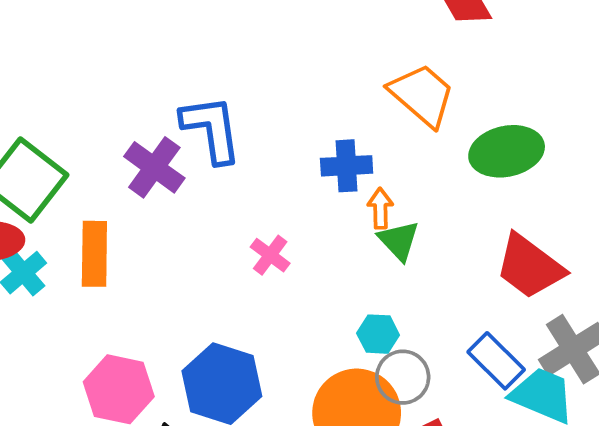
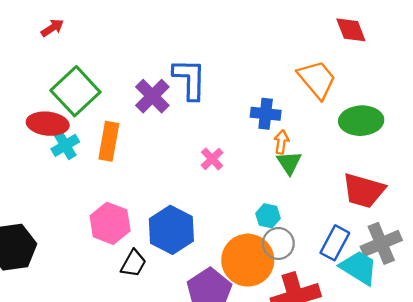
red trapezoid: (530, 266) -> (364, 191), turned -30
blue rectangle: (496, 361) -> (335, 243), turned 64

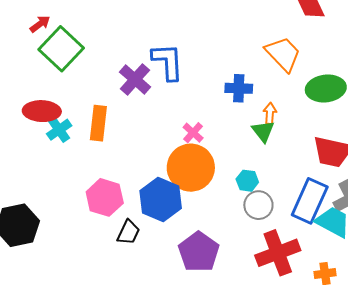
green square: (75, 91) -> (61, 49), moved
orange arrow: (281, 142) -> (270, 113), moved
blue rectangle: (335, 243) -> (310, 201), size x1.4
orange circle: (248, 260) -> (191, 168), moved

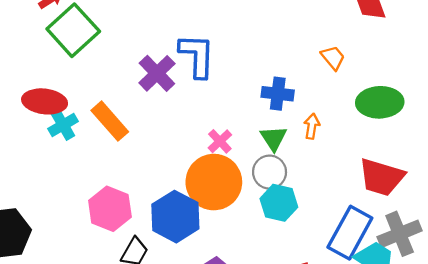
orange trapezoid: (283, 54) -> (333, 58), size x0.6
orange rectangle: (98, 123) -> (110, 121), turned -52
green triangle: (263, 131) -> (274, 138), moved
cyan hexagon: (247, 181) -> (279, 203), size x1.4
gray circle: (258, 205) -> (270, 172), moved

